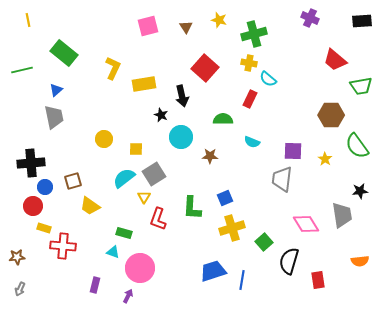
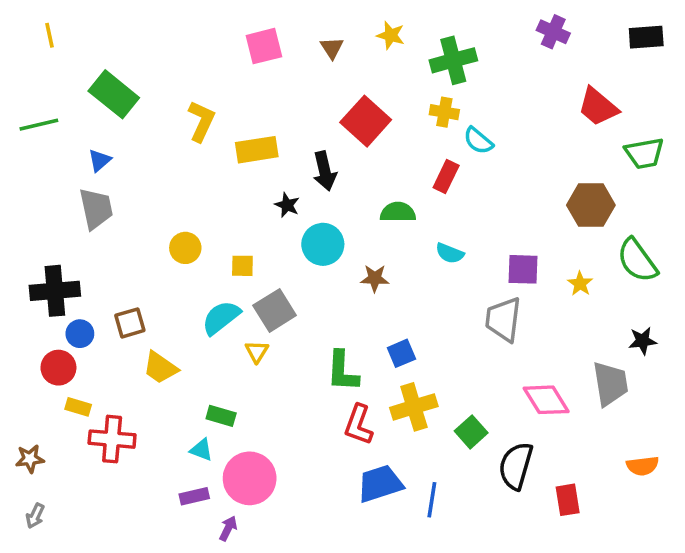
red L-shape: (158, 219) -> (359, 425), moved
purple rectangle: (95, 285) -> (194, 496), moved, turned 63

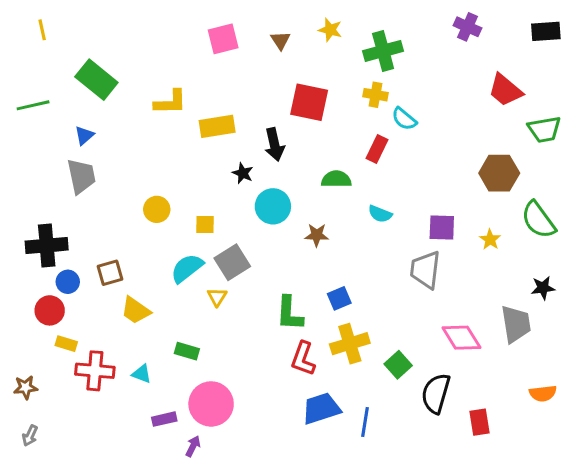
yellow L-shape: (201, 121) -> (170, 102), turned 64
red square: (366, 121) -> (309, 102), turned -30
cyan triangle: (201, 450) -> (142, 374), moved

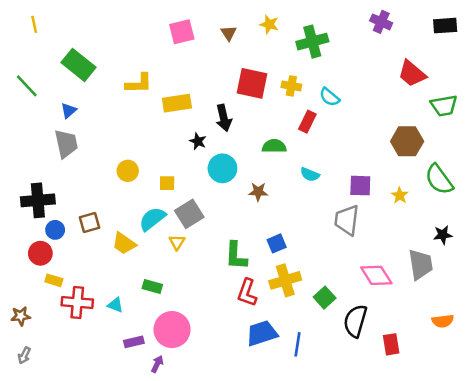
yellow cross: (375, 95) -> (291, 86), moved
green line: (33, 105) -> (27, 86), turned 60
yellow trapezoid: (136, 310) -> (124, 243), moved

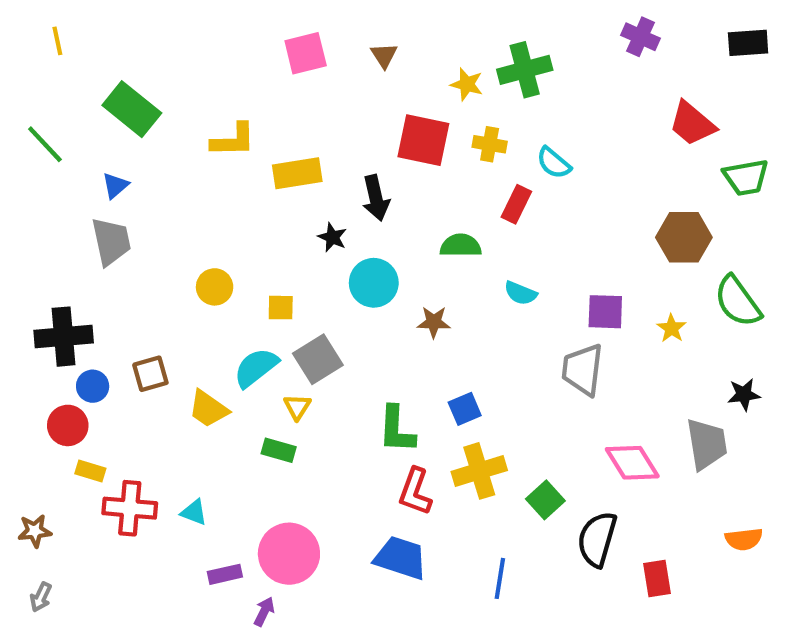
yellow star: (269, 24) -> (467, 84), moved
green rectangle: (152, 286) -> (279, 450), moved
blue trapezoid: (262, 333) -> (401, 558), moved, turned 36

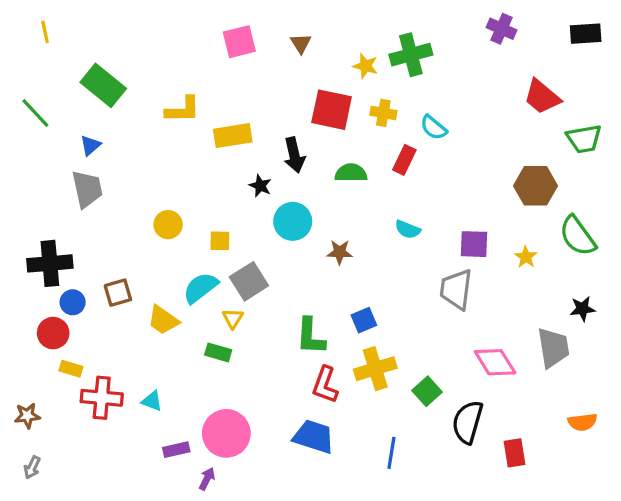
green semicircle: (461, 246) -> (351, 173), moved

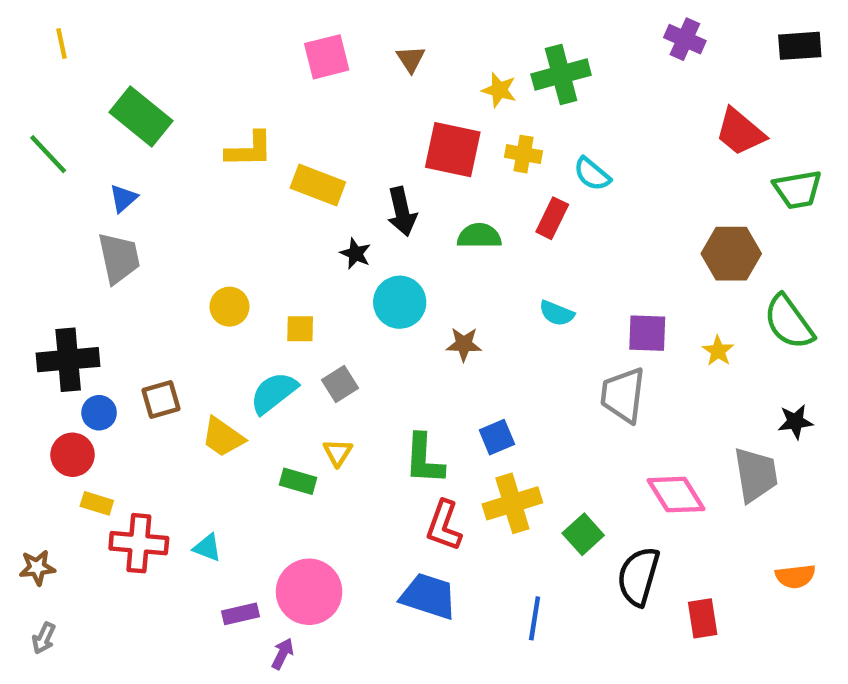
yellow rectangle: (233, 136) -> (318, 185), turned 30
gray square: (249, 281) -> (340, 384), size x0.7
yellow triangle: (233, 318) -> (338, 453), moved

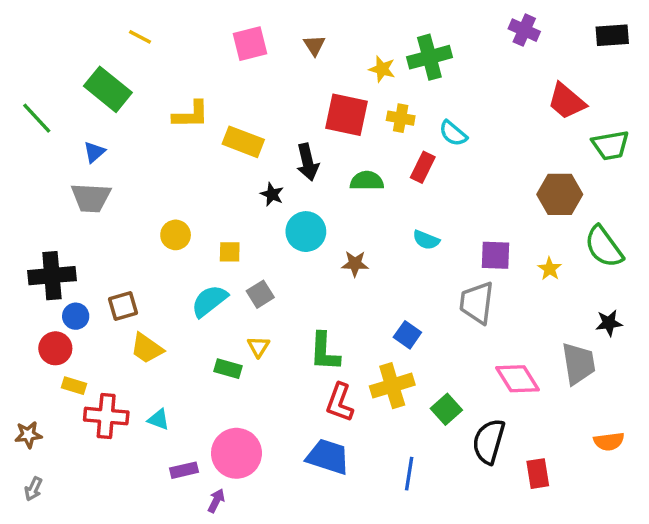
yellow line: (61, 44) -> (140, 37), moved, turned -50
gray trapezoid: (119, 258) -> (91, 198), turned 105
yellow trapezoid: (223, 437) -> (147, 348), moved
blue square: (497, 437) -> (407, 335), moved, turned -32

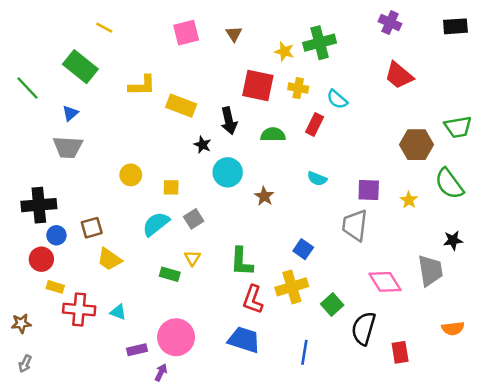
red trapezoid: (567, 101) -> (399, 75), moved
green trapezoid: (611, 145) -> (458, 127), moved
brown star: (355, 264) -> (264, 196), turned 30

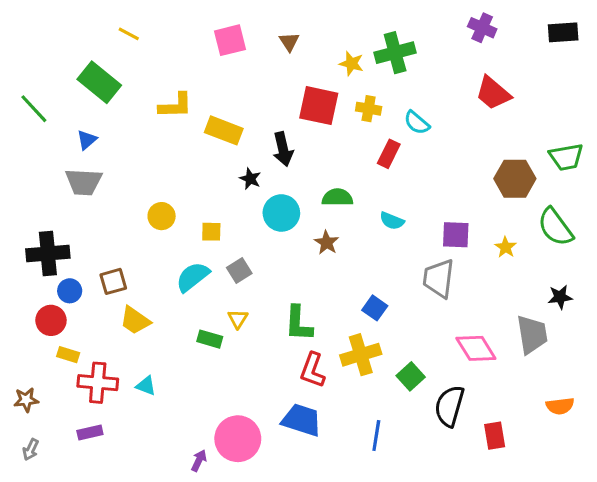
green semicircle: (273, 135) -> (337, 197), moved
pink circle: (176, 337) -> (238, 439), moved
purple rectangle: (137, 350) -> (90, 432), moved

